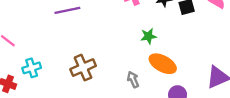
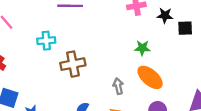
cyan cross: (32, 68) -> (46, 41), moved

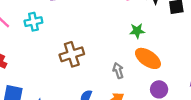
cyan cross: (46, 41) -> (33, 22), moved

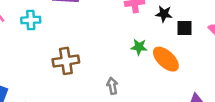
orange ellipse: (148, 58) -> (166, 59), moved

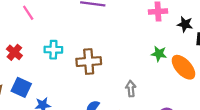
cyan cross: (31, 20) -> (53, 50), moved

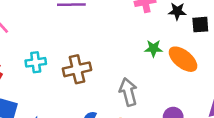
gray arrow: (131, 89) -> (128, 92), size x1.5

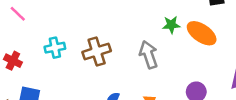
gray arrow: (128, 92) -> (149, 55), moved

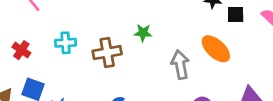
green star: (171, 25) -> (143, 33), moved
gray arrow: (149, 55) -> (180, 65), moved

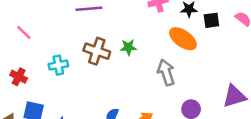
orange ellipse: (216, 49) -> (183, 39), moved
brown cross: (107, 53) -> (97, 51), moved, turned 35

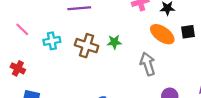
black square: (211, 20) -> (188, 32), moved
cyan cross: (58, 65) -> (52, 41), moved

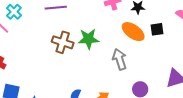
cyan cross: (52, 41) -> (14, 12), moved, turned -35
green star: (114, 42) -> (88, 39), size x1.5

